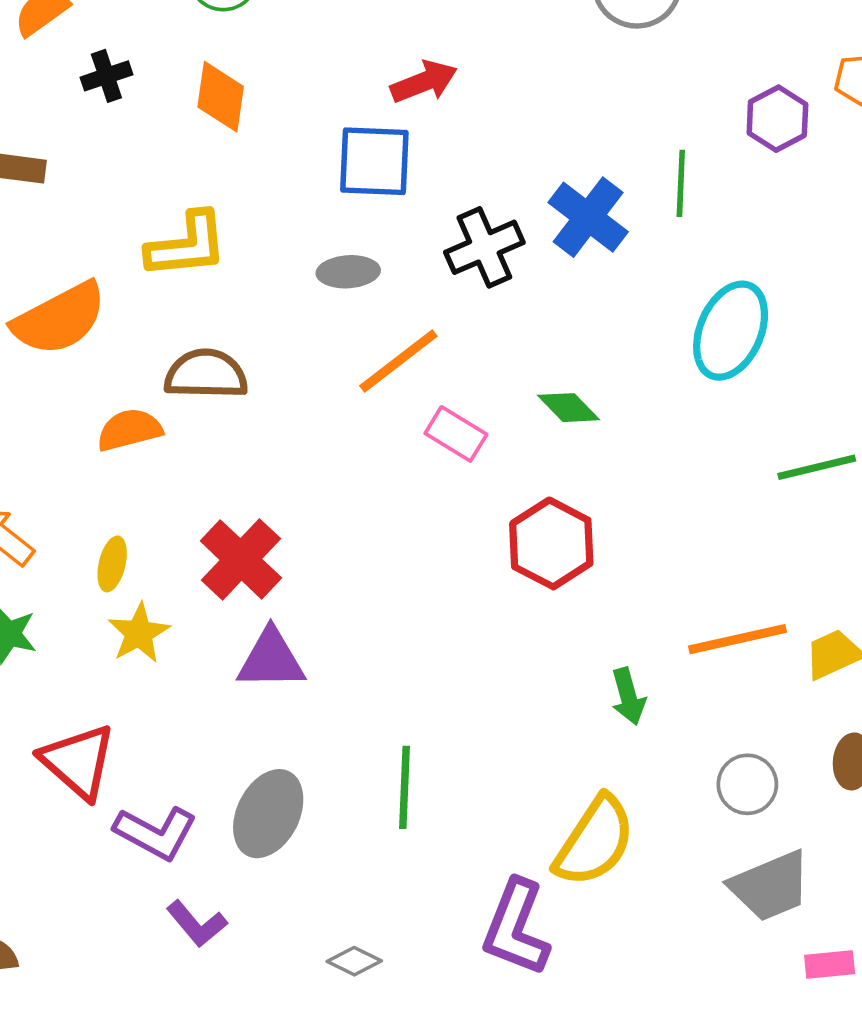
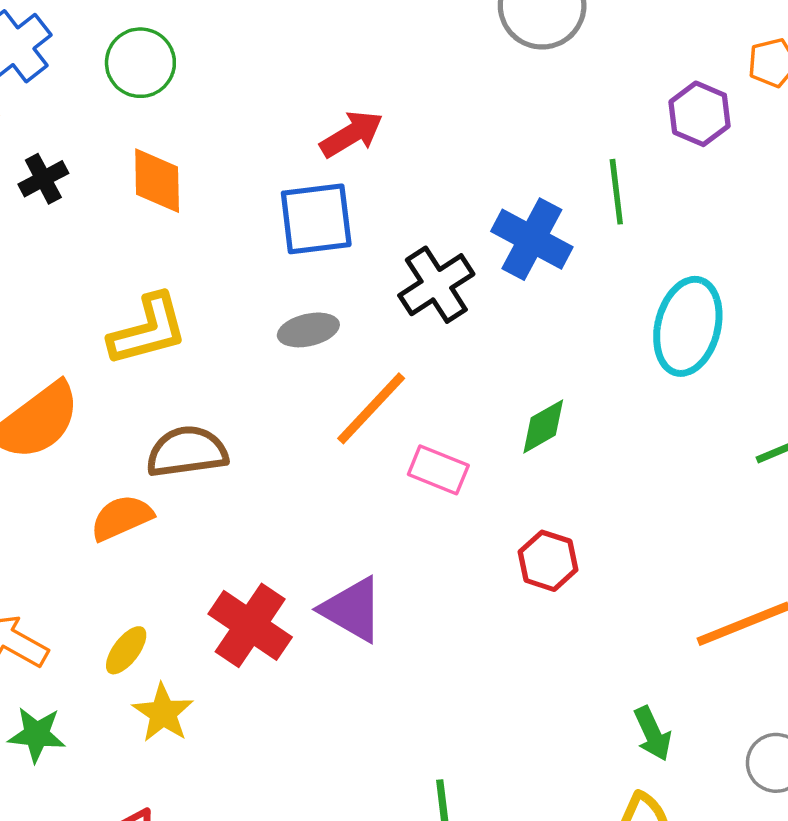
green diamond: (569, 408) -> (543, 426), turned -66
red hexagon: (551, 543) -> (548, 561), size x0.7
yellow ellipse: (112, 564) -> (126, 650), turned 33
purple triangle: (271, 659) -> (352, 609), moved, turned 40
green arrow: (628, 696) -> (653, 734), moved

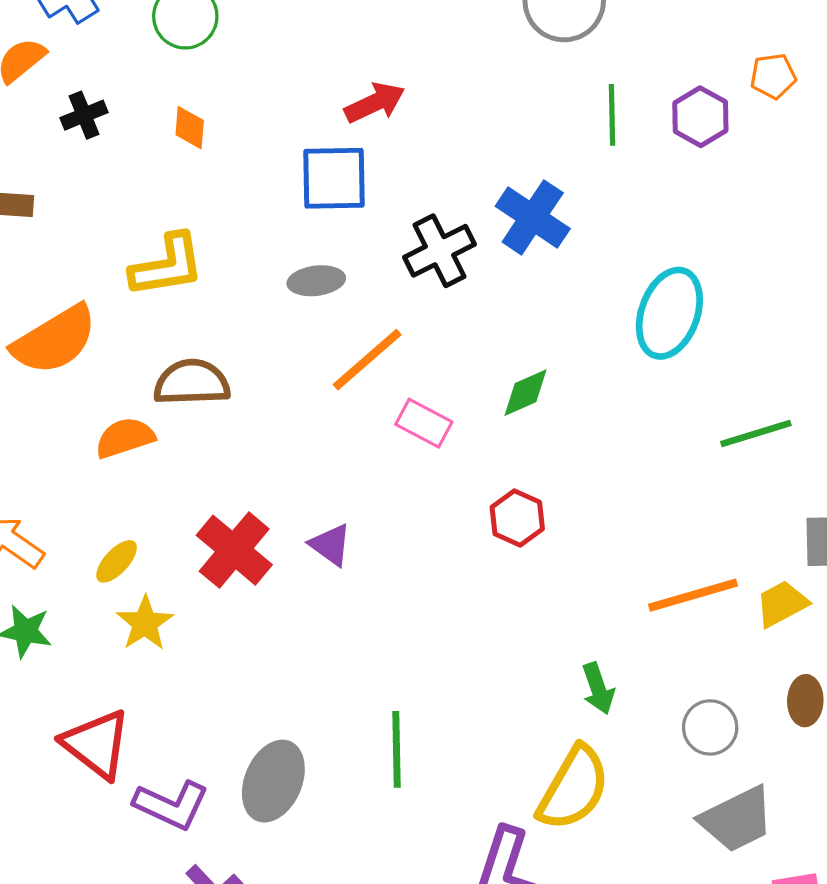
orange diamond: (157, 181) -> (190, 128), size x0.7
green line: (616, 192) -> (612, 115), moved
purple triangle: (352, 609) -> (331, 545), size x0.7

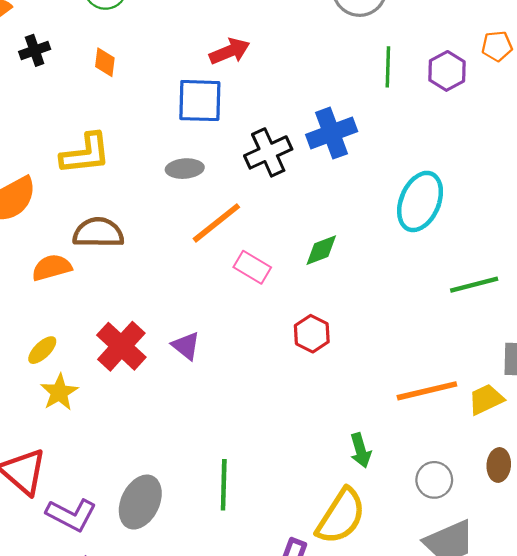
blue cross: (533, 217) -> (332, 133), turned 33

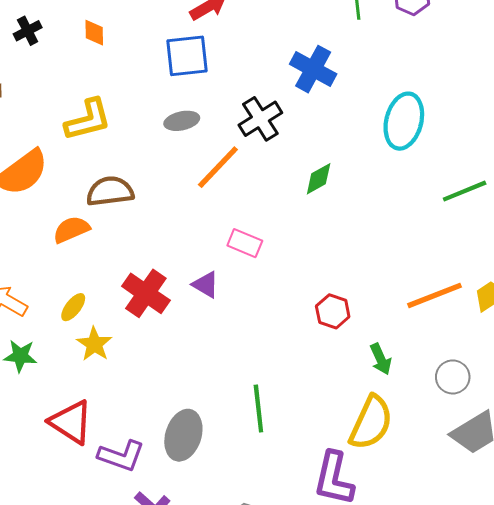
blue cross: (332, 133) -> (313, 69), turned -33
black cross: (268, 152) -> (260, 119), moved
pink rectangle: (252, 267) -> (245, 243), moved
red hexagon: (312, 334) -> (333, 311), moved

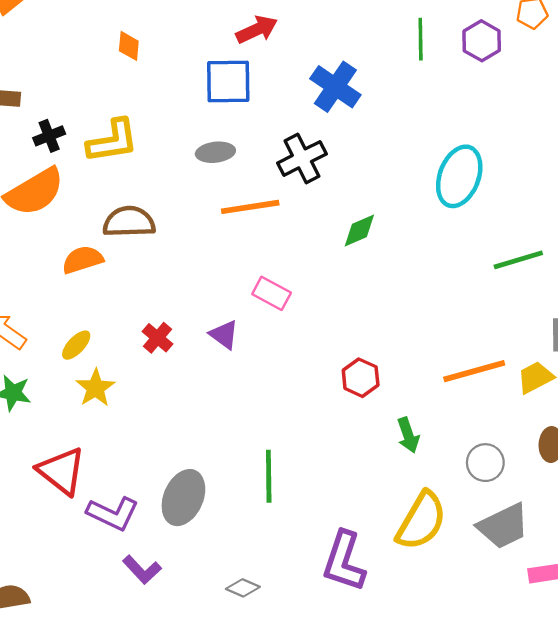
black cross: (28, 31) -> (49, 136), moved
blue cross: (313, 69) -> (335, 87), moved
orange line: (218, 167) -> (250, 207), turned 32
red cross: (146, 293) -> (157, 338), size x0.6
yellow semicircle: (371, 423) -> (421, 521), moved

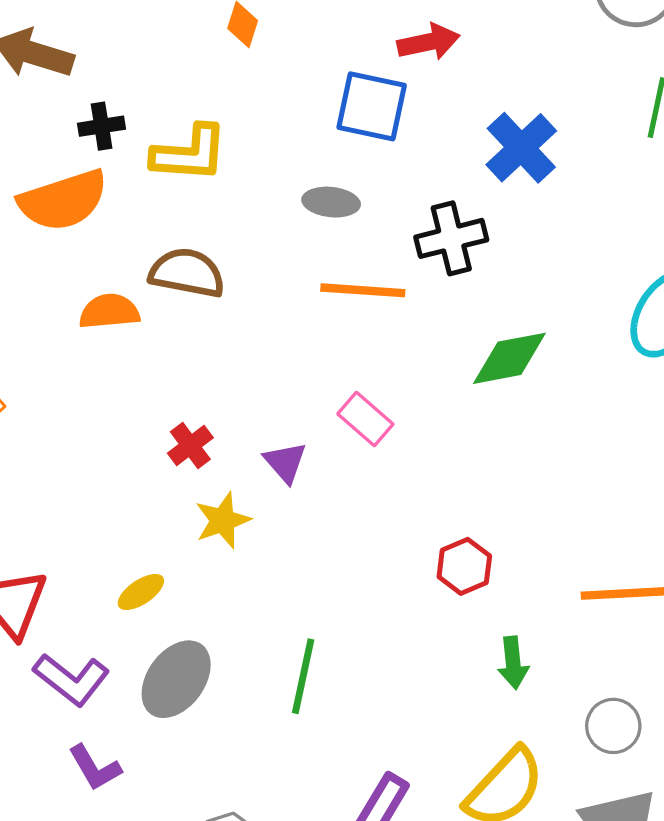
green diamond: (359, 231) -> (509, 358), size x1.4
yellow ellipse: (76, 345) -> (141, 592), moved
yellow star: (95, 388) -> (223, 520), moved

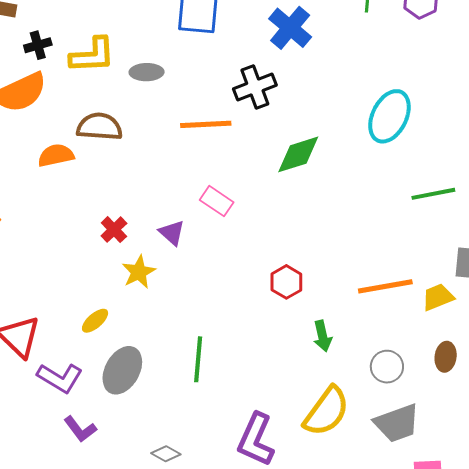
gray ellipse: (331, 202) -> (147, 72), moved

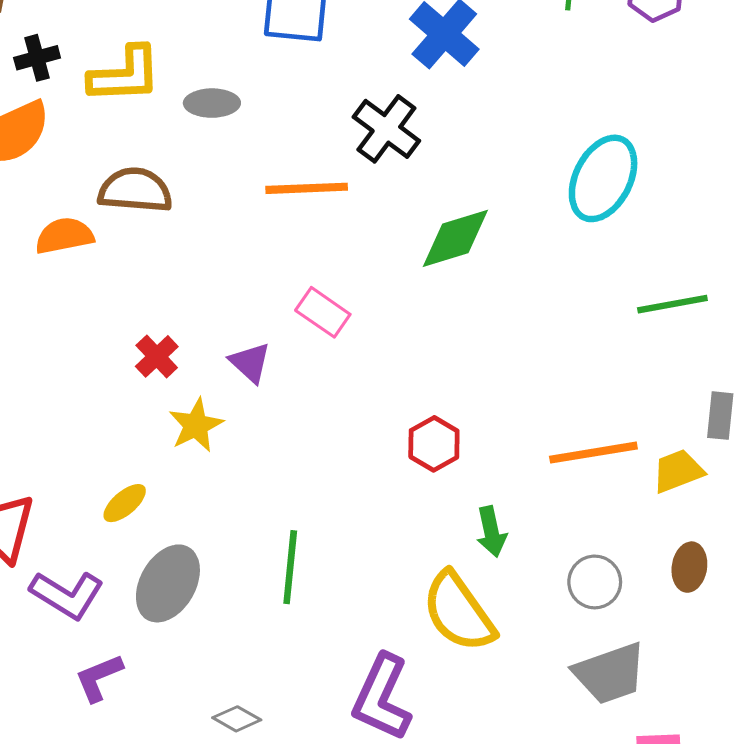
black cross: (255, 87) -> (386, 129), turned -33
yellow semicircle: (326, 411) -> (459, 612), moved, turned 108
purple L-shape: (80, 429) -> (99, 678), turned 104

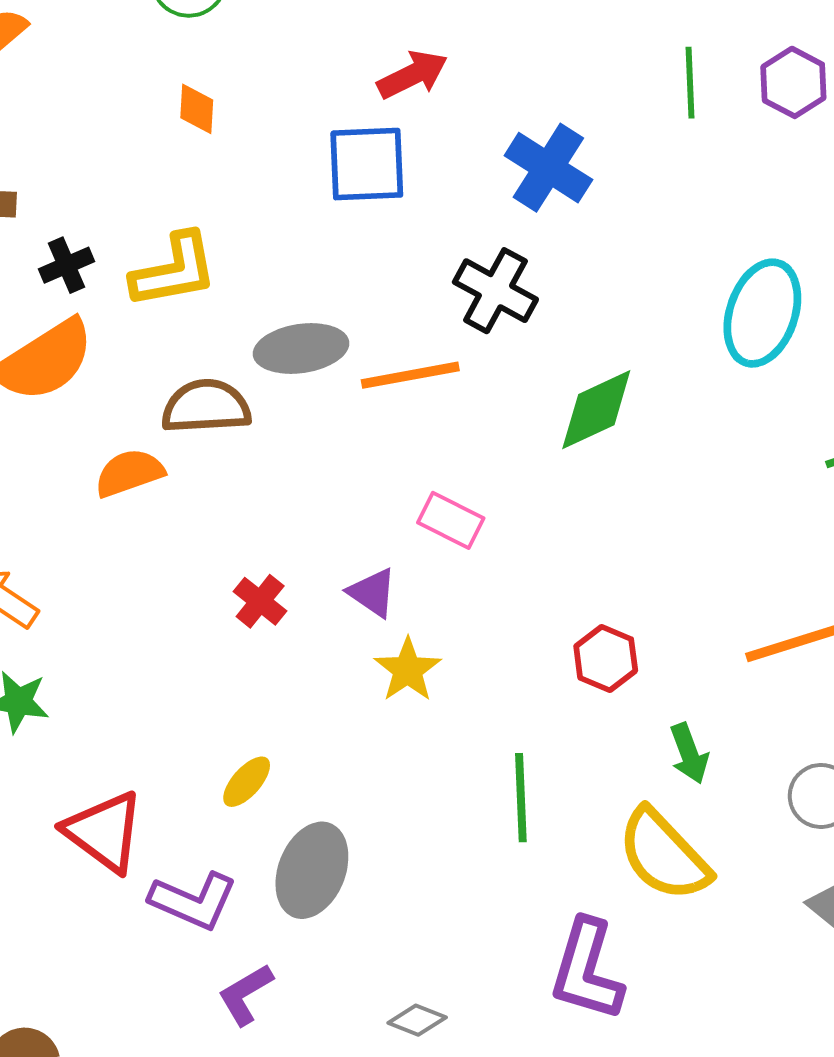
gray ellipse: (212, 103) -> (301, 349), moved, size x1.4
yellow star: (196, 425) -> (408, 670), moved
green line: (290, 567) -> (521, 798), moved

